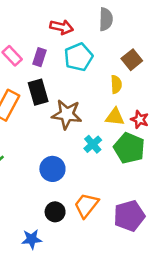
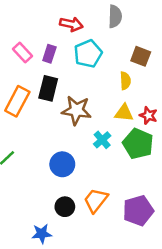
brown square: (132, 60) -> (141, 56), turned -30
black rectangle: (38, 92) -> (48, 88), turned 30

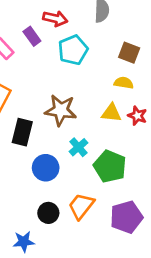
purple rectangle: (49, 54) -> (32, 36), moved, turned -54
yellow semicircle: (125, 81) -> (124, 83), moved, turned -78
black rectangle: (48, 88) -> (22, 132), moved
cyan cross: (102, 140) -> (78, 147), moved
green pentagon: (138, 144) -> (110, 166), moved

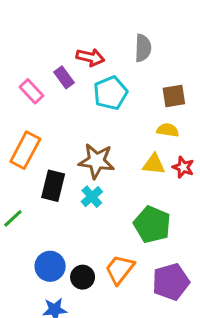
brown square: (129, 53) -> (174, 96), turned -30
cyan cross: (78, 147) -> (92, 197), moved
blue circle: (46, 168) -> (50, 266), moved

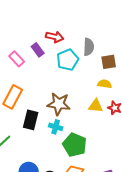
gray semicircle: (143, 48) -> (89, 47), moved
cyan cross: (92, 197) -> (56, 127), turned -32
green pentagon: (152, 224) -> (75, 145), moved

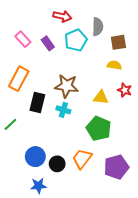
purple rectangle: (38, 50) -> (48, 43), moved
yellow triangle: (96, 106) -> (101, 97), moved
green pentagon: (75, 145) -> (99, 129), moved

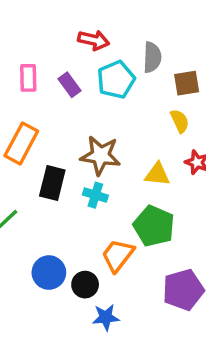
pink rectangle: (23, 39) -> (28, 78), turned 42
yellow semicircle: (114, 65) -> (180, 121), turned 56
orange trapezoid: (82, 159) -> (118, 255), moved
blue star: (38, 186) -> (106, 317), moved

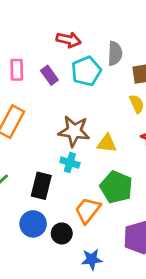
yellow triangle: (157, 174) -> (107, 143), moved
black rectangle: (52, 183) -> (41, 186), moved
blue star: (106, 317) -> (92, 259), moved

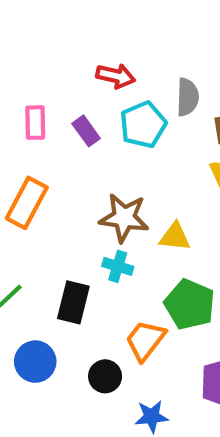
blue circle: (33, 224) -> (35, 362), moved

